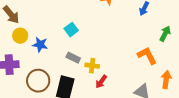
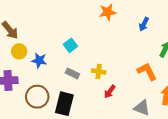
yellow cross: (92, 66) -> (99, 71), moved
red arrow: (101, 82) -> (110, 92), moved

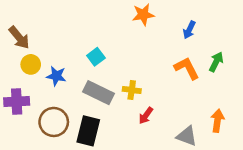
orange L-shape: (147, 71) -> (187, 68), moved
gray rectangle: (72, 73) -> (98, 93), size x1.6

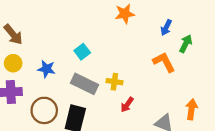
green arrow: (216, 62) -> (186, 44), moved
yellow circle: (31, 64) -> (13, 63), moved

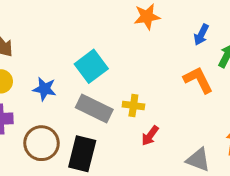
cyan square: (82, 52) -> (91, 66), size x1.5

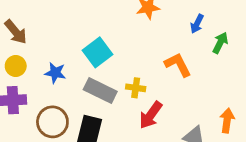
orange L-shape: (198, 80) -> (178, 65), moved
red arrow: (150, 136) -> (151, 115), size x1.5

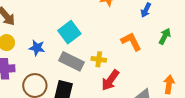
green arrow: (220, 43) -> (165, 36), moved

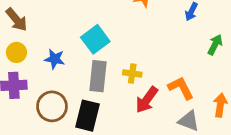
orange L-shape: (131, 42) -> (181, 88), moved
gray rectangle: (72, 61) -> (98, 76), turned 70

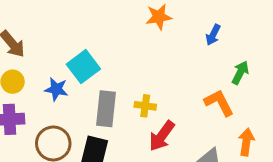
cyan square: (95, 39) -> (83, 67), moved
orange L-shape: (181, 88) -> (219, 103), moved

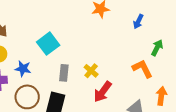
blue star: (56, 89) -> (23, 69), moved
yellow cross: (145, 106) -> (91, 71), turned 32
gray rectangle: (106, 109) -> (64, 73), size x0.7

